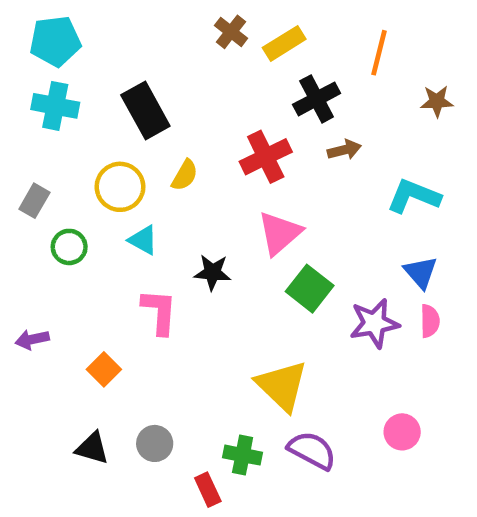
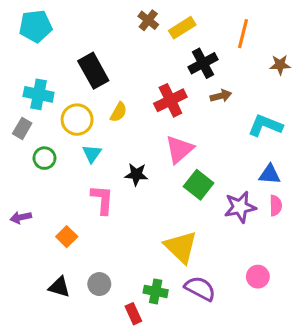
cyan cross: (55, 106) -> (39, 94), moved
cyan triangle: (143, 240) -> (92, 154), turned 36
blue triangle: (421, 272) -> (270, 174), turned -45

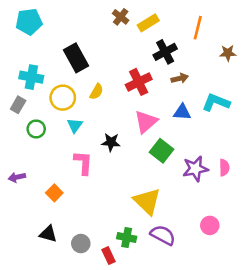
blue triangle: (270, 174) -> (182, 112), moved
gray circle: (99, 284) -> (81, 244), moved

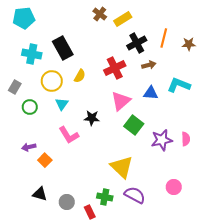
orange line: (198, 28) -> (164, 38), moved
cyan cross: (31, 77) -> (32, 54), moved
pink L-shape: (83, 163) -> (69, 135), turned 145
purple arrow: (17, 177) -> (29, 147), moved

